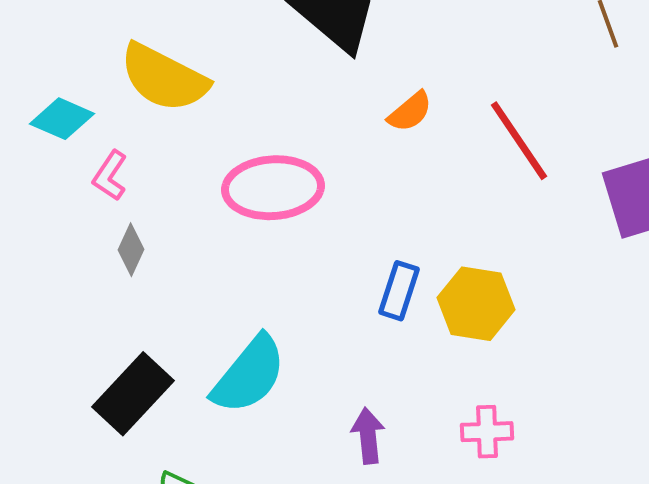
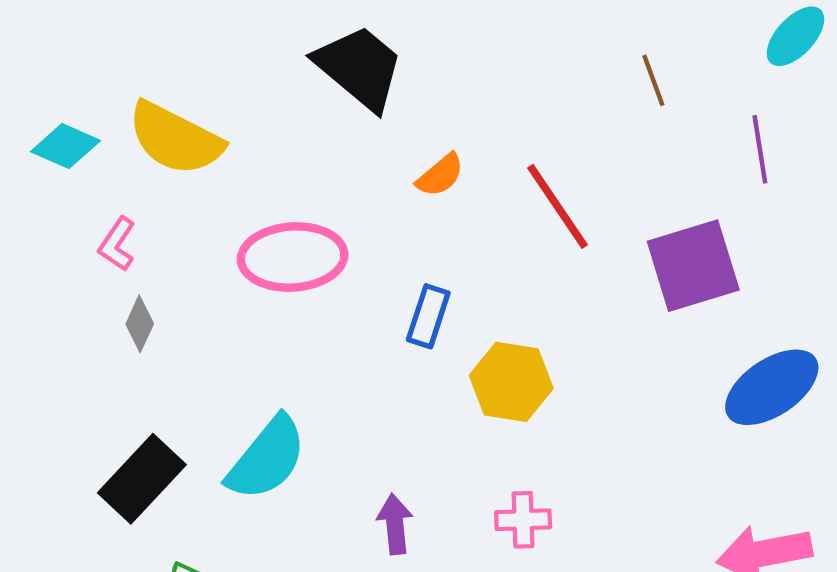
cyan diamond: (62, 119) -> (65, 146), moved
blue rectangle: (399, 291) -> (428, 316), moved

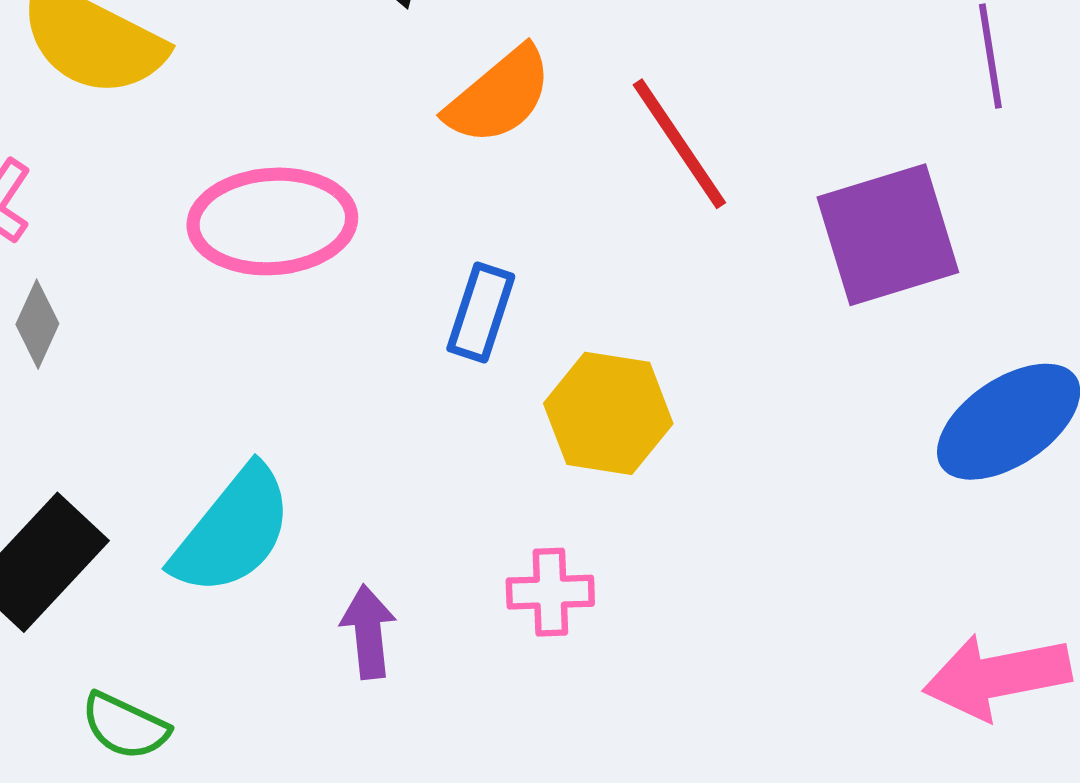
orange semicircle: (440, 175) -> (499, 96), size x1.5
pink cross: (523, 520) -> (550, 592), moved
purple arrow: (395, 524) -> (368, 632), moved

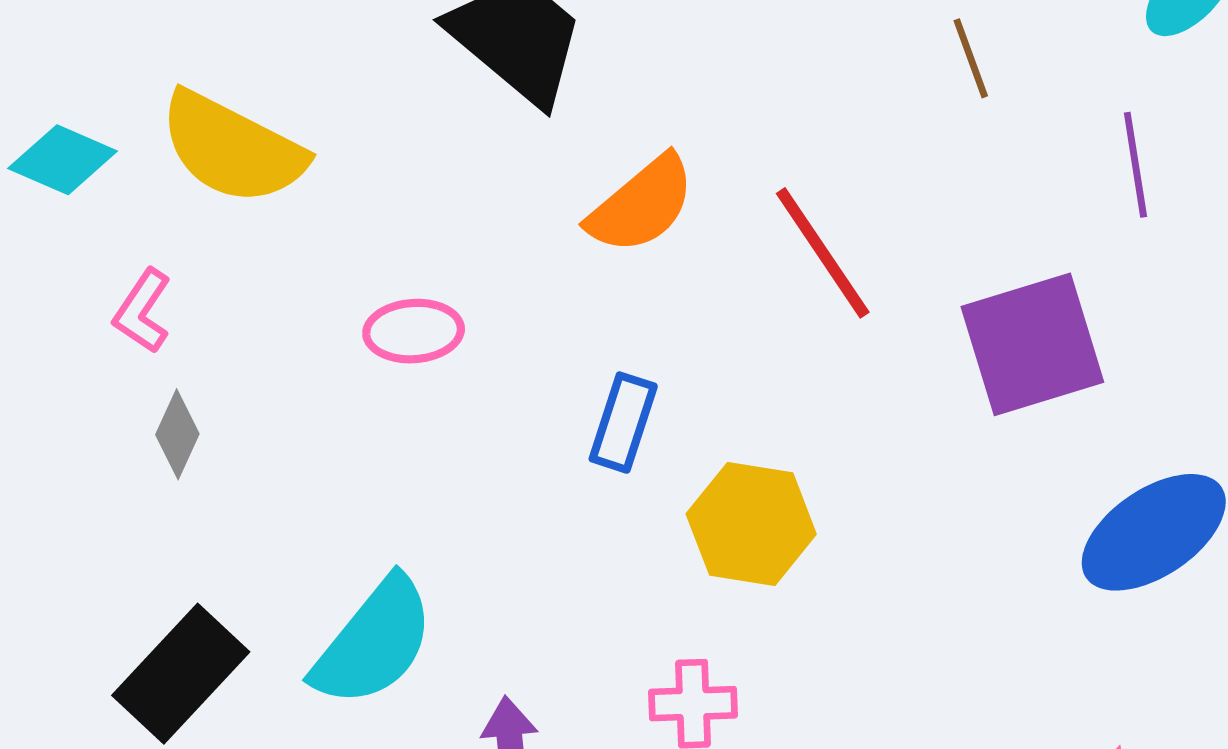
pink ellipse: (272, 221) -> (414, 331), size x0.6

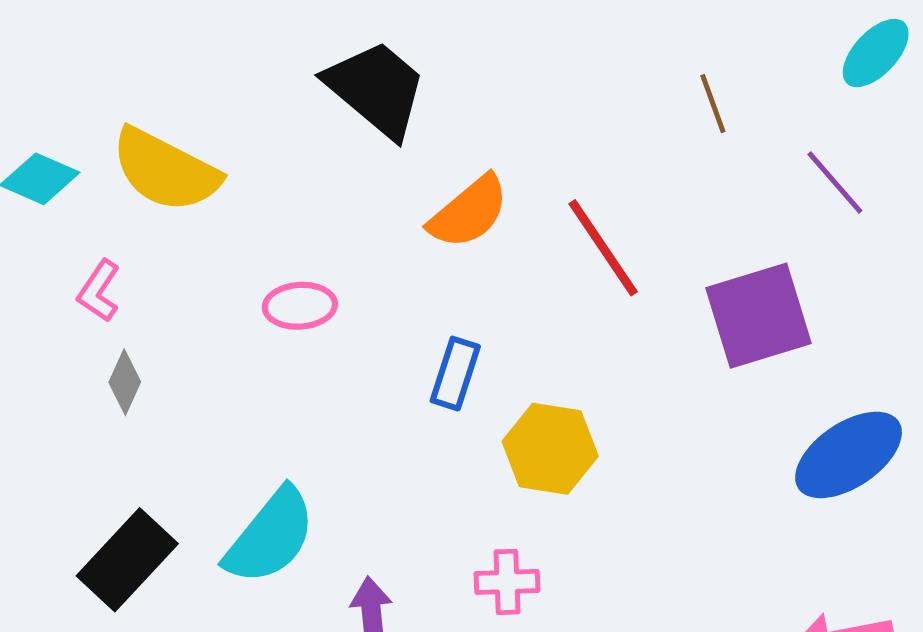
purple line: (1135, 165) -> (835, 182), turned -32

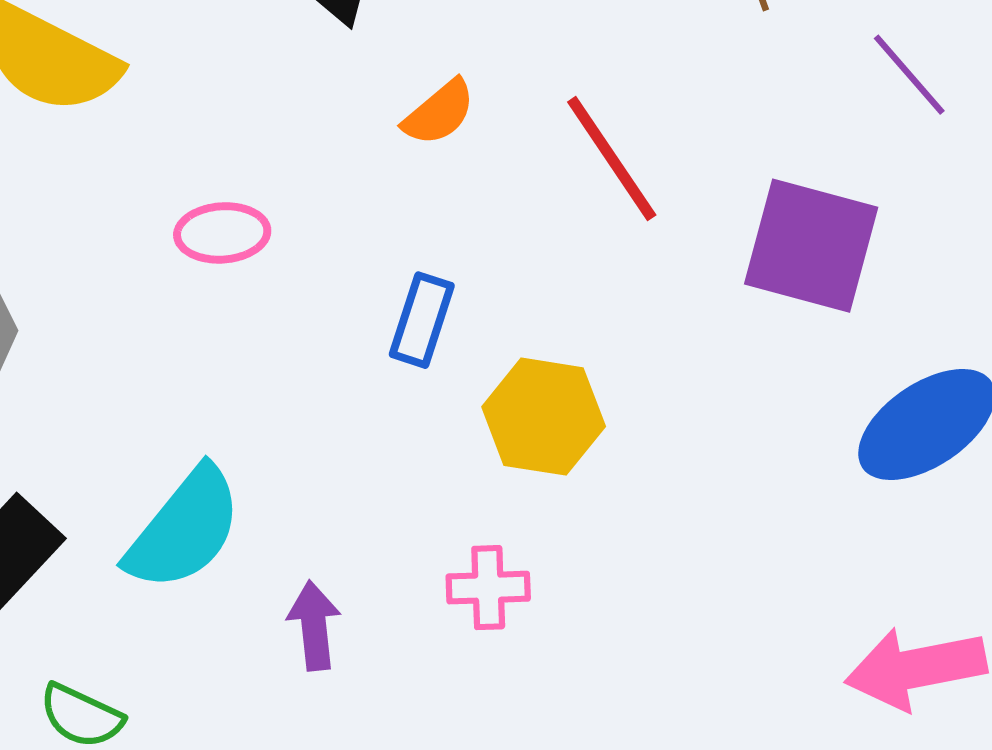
orange semicircle: (469, 212) -> (439, 113), size x0.7
purple square: (759, 316) -> (811, 246), turned 32

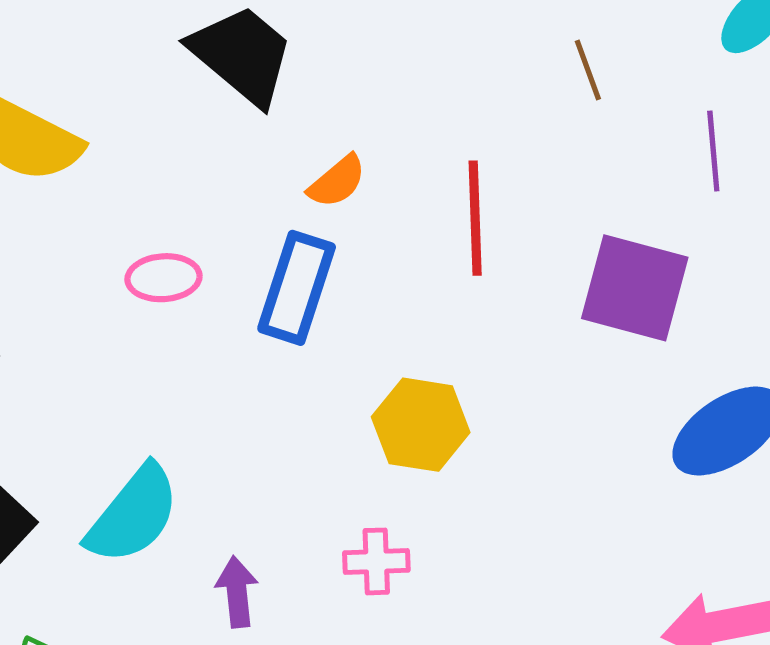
purple line: (909, 75) -> (713, 151), turned 36
red line: (612, 159) -> (475, 218), turned 32
blue rectangle: (422, 320) -> (297, 288), moved, size x1.5

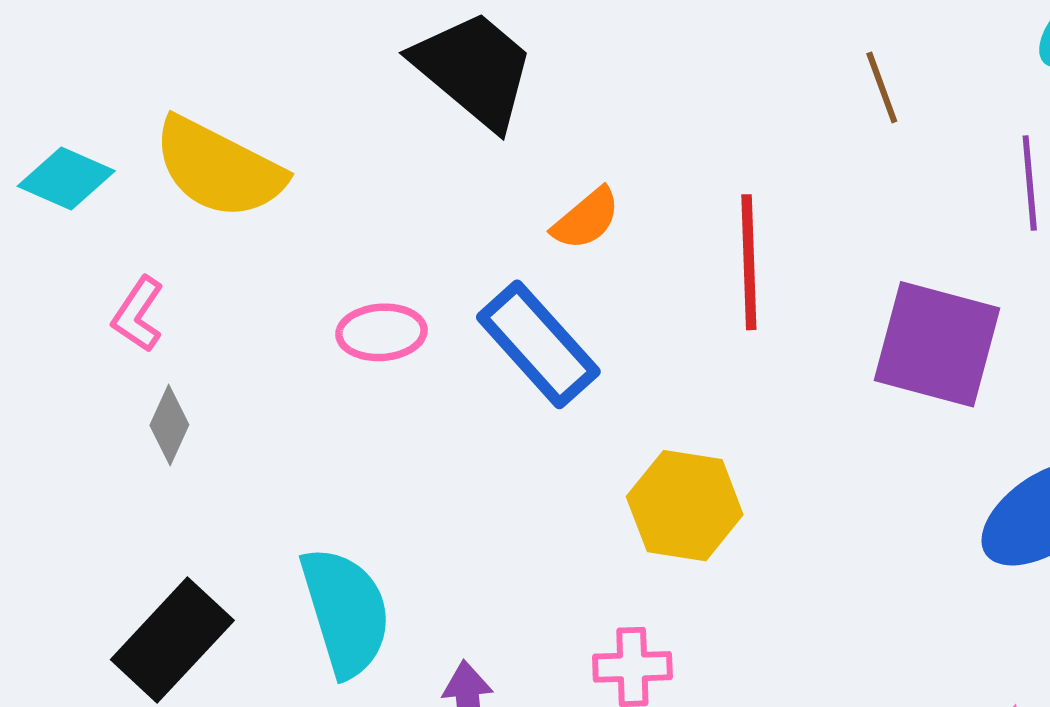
blue rectangle: (297, 288) -> (538, 344), turned -60
cyan semicircle: (133, 515) -> (346, 612), turned -56

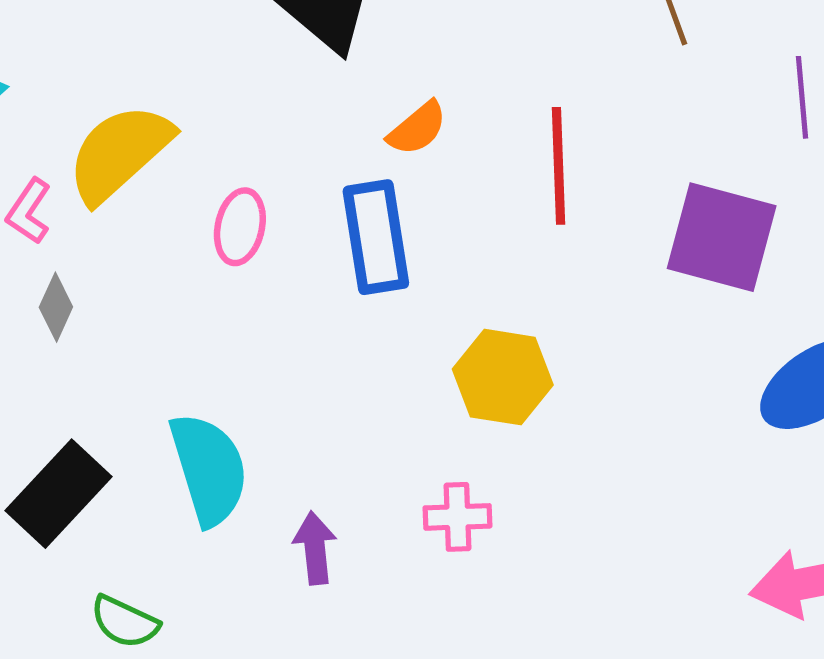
yellow semicircle: (219, 168) -> (119, 153), moved, turned 111
pink ellipse: (381, 332) -> (240, 227), turned -74
blue rectangle: (538, 344) -> (376, 237), turned 33

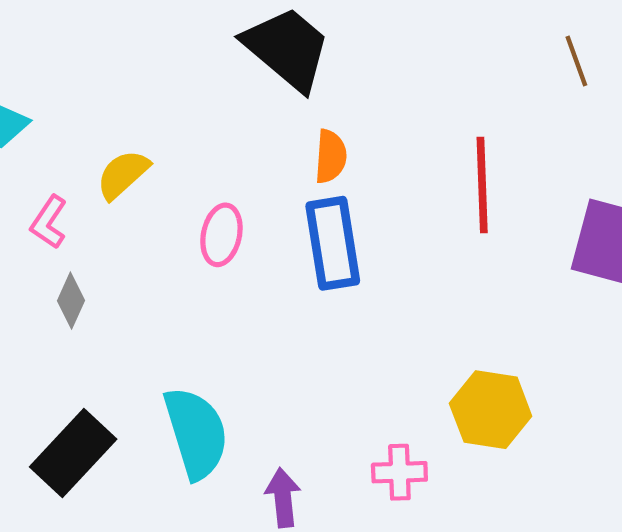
orange semicircle: (417, 128) -> (331, 156), moved, turned -46
yellow semicircle: (119, 153) -> (123, 174), size x0.6
yellow hexagon: (503, 377) -> (491, 410), moved

